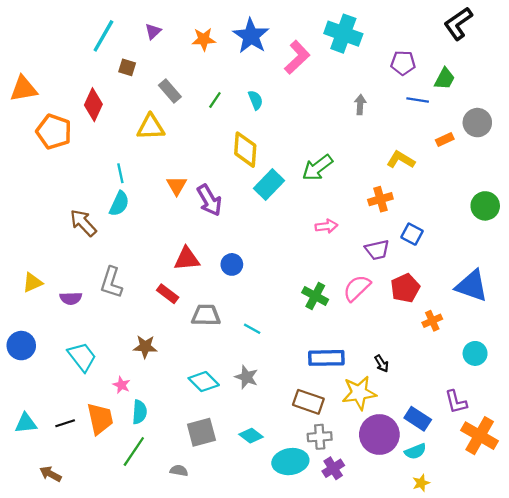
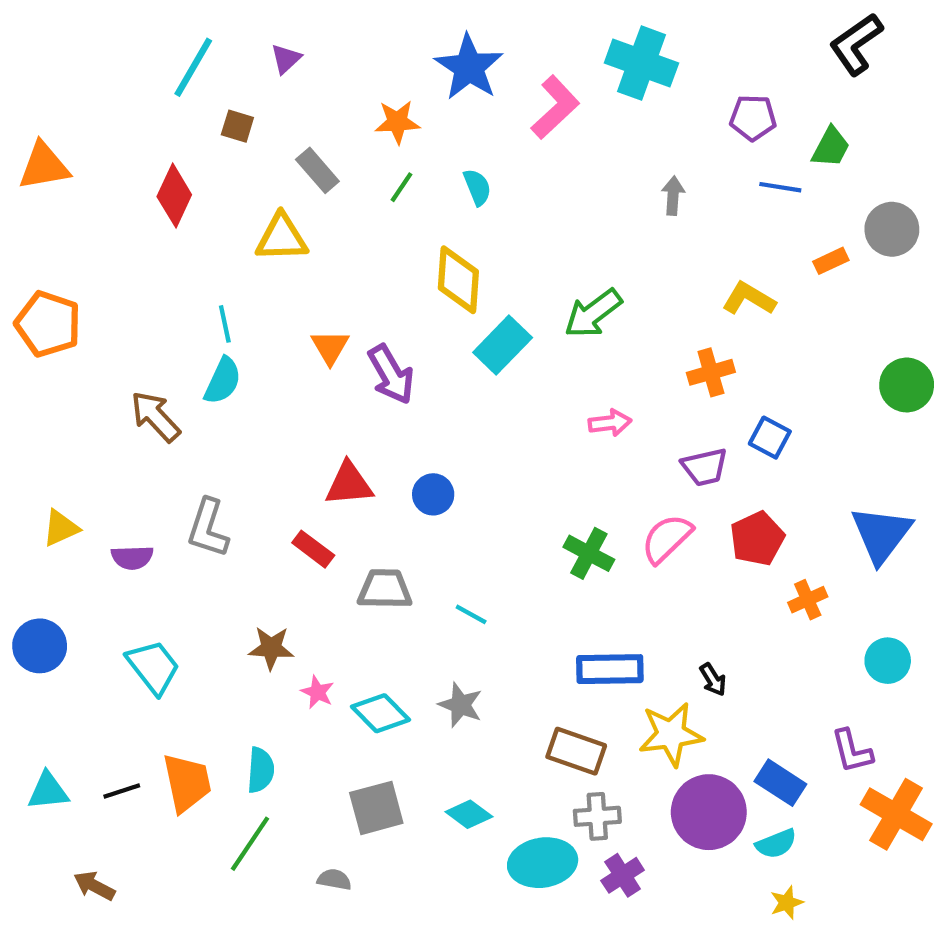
orange star: (204, 39) -> (397, 122), moved
orange pentagon: (54, 132) -> (48, 324), moved
blue triangle: (472, 286) -> (881, 534), turned 48
pink star: (121, 385) -> (317, 692), moved

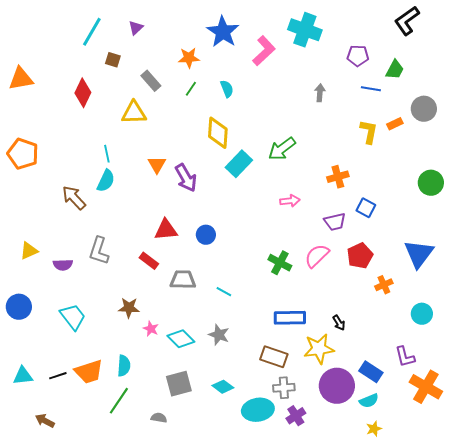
yellow L-shape: (749, 299) -> (369, 132), moved, turned 70
orange trapezoid: (187, 783) -> (89, 372), turned 84

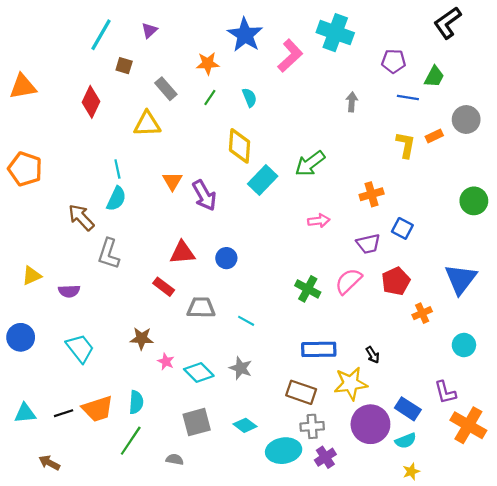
gray L-shape: (99, 251) -> (109, 254), moved

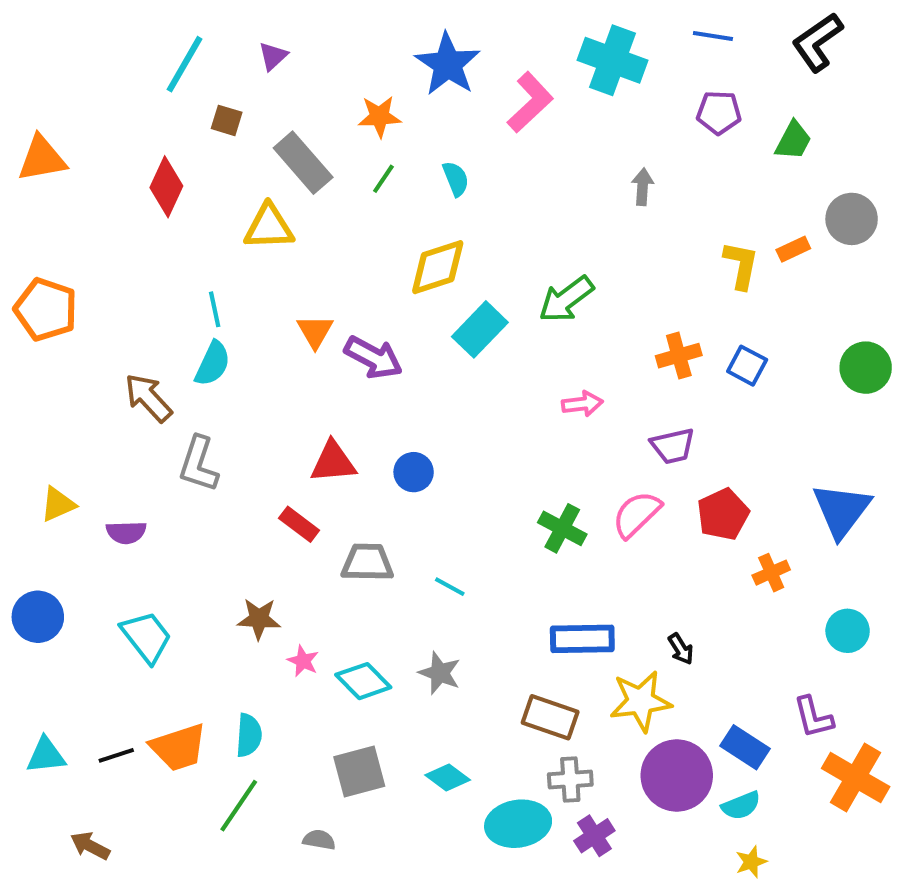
gray rectangle: (166, 89) -> (303, 163), size x1.4
blue line: (408, 98) -> (713, 36), moved
yellow diamond: (240, 146) -> (438, 267), turned 68
purple arrow: (204, 195) -> (373, 358), turned -32
blue square: (402, 228) -> (747, 366), moved

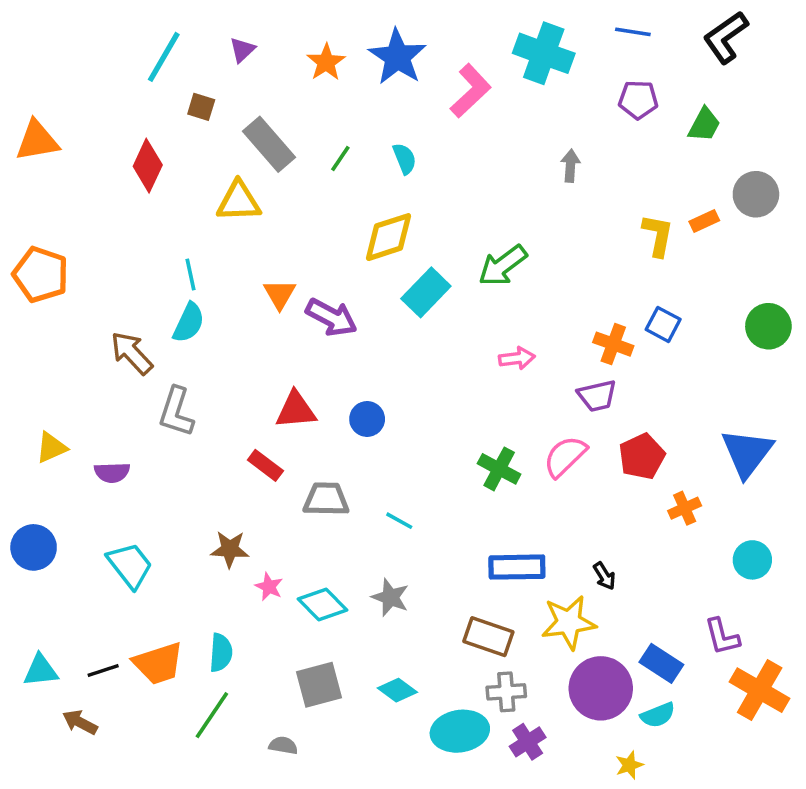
orange star: (379, 116) -> (326, 62), moved, turned -30
orange cross: (679, 356) -> (613, 344), moved, turned 36
brown arrow: (90, 846) -> (80, 722), moved
yellow star: (751, 862) -> (629, 765), moved

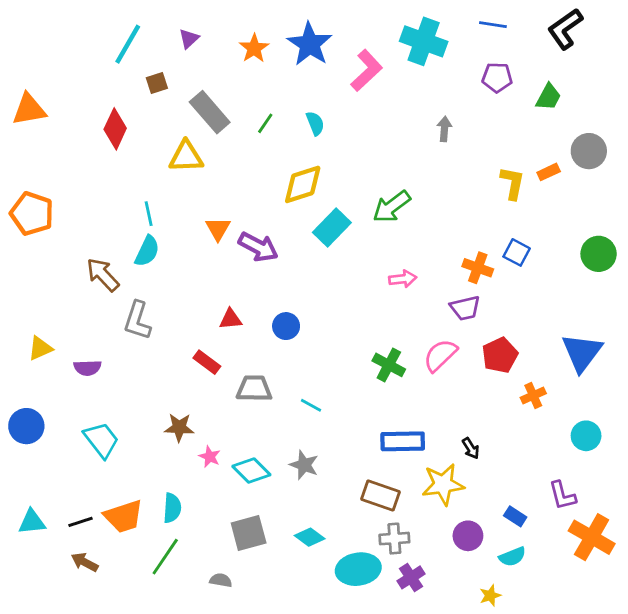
brown square: (201, 107) -> (157, 83), turned -35
red triangle: (296, 410) -> (230, 319), size x0.7
blue rectangle: (661, 663) -> (515, 516), size x0.7
purple circle: (601, 688) -> (468, 536), size x0.6
brown arrow: (80, 722) -> (85, 562), moved

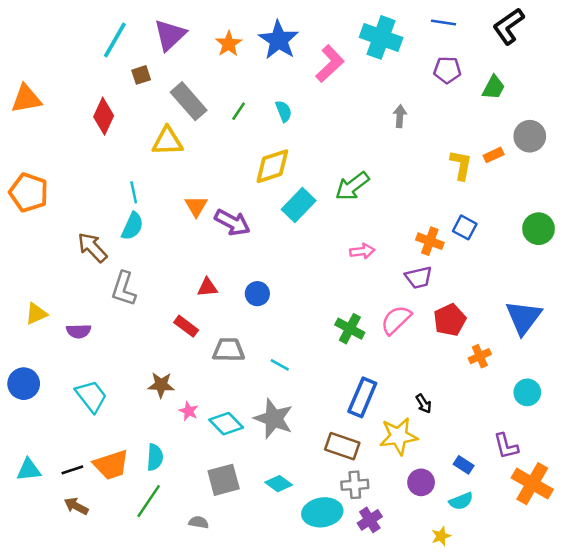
purple triangle: (189, 39) -> (170, 35), size x1.8
blue rectangle: (403, 441) -> (362, 397), turned -66
gray star: (304, 465) -> (274, 419), size x1.5

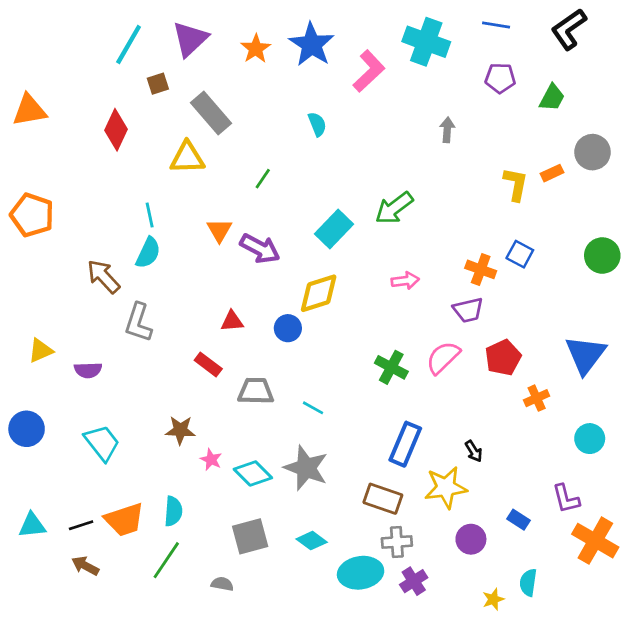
green line: (239, 111) -> (263, 179), moved
yellow diamond: (272, 166) -> (319, 293), moved
cyan semicircle: (461, 501) -> (528, 583), moved, turned 120

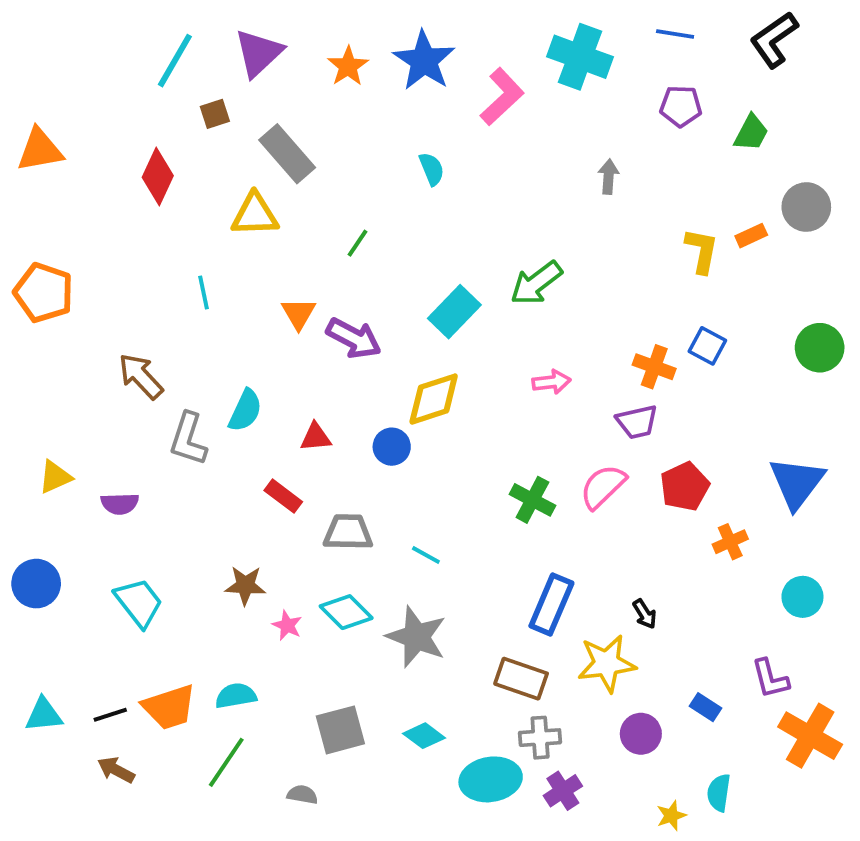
cyan semicircle: (148, 253) -> (245, 410), moved
cyan diamond: (253, 474) -> (346, 612), moved
cyan semicircle: (173, 511) -> (236, 696), turned -104

